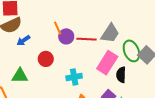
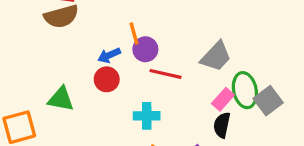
red line: (86, 39) -> (166, 74), moved
blue arrow: (23, 40) -> (109, 55), moved
pink rectangle: (107, 63) -> (223, 99), moved, size x0.6

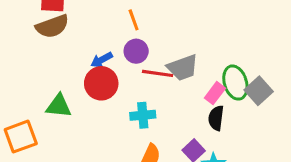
orange line: (134, 34) -> (134, 20), moved
gray trapezoid: (216, 56) -> (183, 68), moved, turned 32
red circle: (107, 79) -> (101, 83), size x1.4

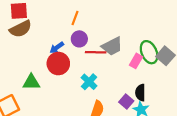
orange line: (134, 20) -> (75, 18), turned 48
cyan cross: (143, 115) -> (89, 82), turned -35
black semicircle: (216, 118) -> (140, 93), moved

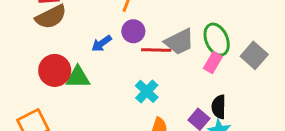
green ellipse: (149, 52) -> (217, 40), moved
red circle: (58, 64) -> (55, 70), moved
green triangle: (31, 82) -> (78, 77), moved

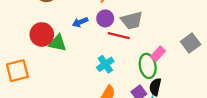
green ellipse: (217, 40) -> (148, 66), moved
gray trapezoid: (179, 42) -> (132, 20), moved
gray square: (254, 55) -> (191, 43), moved

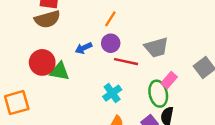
gray trapezoid: (132, 20) -> (156, 47), moved

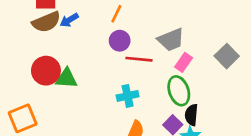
blue arrow: (84, 48) -> (69, 20), moved
pink rectangle: (169, 80) -> (184, 62), moved
cyan cross: (112, 93) -> (128, 96), turned 30

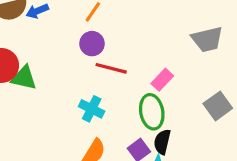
gray trapezoid: (171, 40) -> (207, 39), moved
gray square: (227, 56) -> (218, 106), moved
cyan cross: (128, 96) -> (92, 109), turned 30

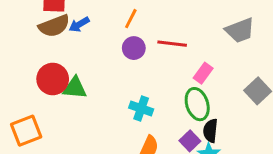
red line: (111, 68) -> (172, 44), moved

